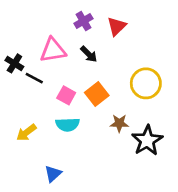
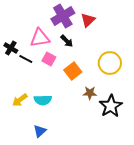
purple cross: (83, 21) -> (63, 16), size x1.6
pink square: (66, 95) -> (49, 59), moved
cyan semicircle: (68, 125) -> (43, 100), moved

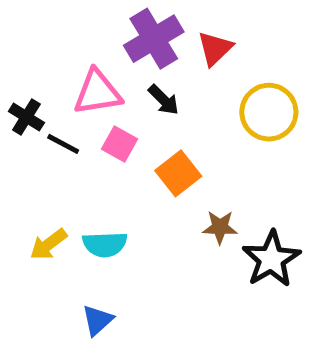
yellow circle: (110, 63) -> (269, 112), moved

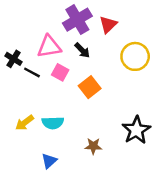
brown star: (220, 227) -> (93, 146), moved

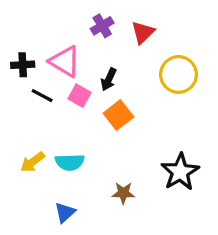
purple cross: (77, 20) -> (102, 26), size x0.6
pink triangle: (49, 47) -> (65, 62), turned 40
black arrow: (82, 50) -> (109, 79), moved, turned 70
black cross: (14, 59) -> (23, 65), moved, turned -35

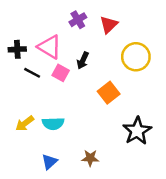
orange square: (118, 115) -> (109, 93), moved
brown star: (123, 193) -> (90, 158), moved

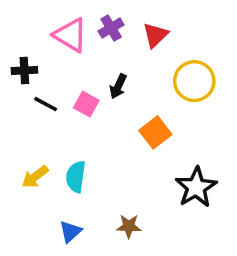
pink triangle: (49, 47) -> (70, 35), moved
cyan semicircle: (53, 123) -> (76, 177), turned 100

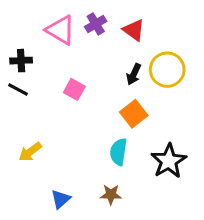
red triangle: (155, 35) -> (134, 30), turned -40
black arrow: (118, 86) -> (134, 74), moved
black line: (46, 104) -> (18, 89), moved
cyan semicircle: (76, 177) -> (118, 152), moved

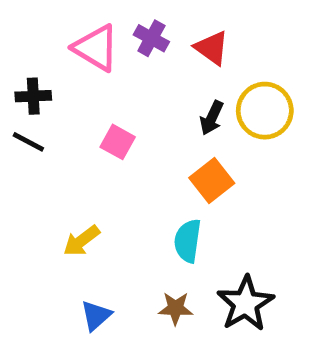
purple cross: (96, 24) -> (151, 38), turned -30
yellow arrow: (30, 152) -> (81, 241), moved
black star: (169, 161) -> (245, 304), moved

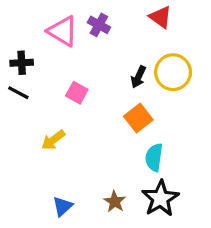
red triangle: (212, 48) -> (160, 17), moved
yellow arrow: (81, 241) -> (53, 140), moved
cyan semicircle: (188, 241) -> (154, 157), moved
brown star: (176, 308) -> (115, 202), turned 30

